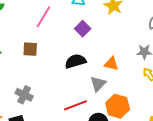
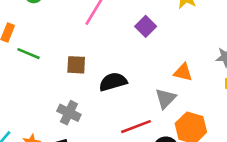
brown square: (30, 49) -> (76, 65), moved
black semicircle: (75, 61) -> (113, 82), moved

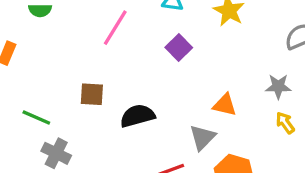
green line: (29, 54) -> (36, 117), moved
gray cross: (69, 113) -> (56, 153), moved

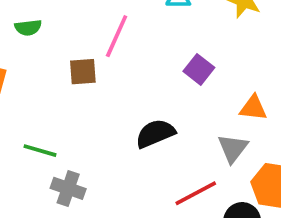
purple square: (179, 47) -> (199, 69), moved
brown square: (92, 94) -> (83, 72), moved

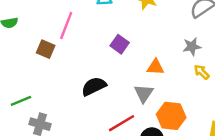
brown square: (83, 72) -> (46, 49), turned 30
green line: (40, 151) -> (21, 101), turned -36

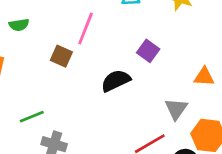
orange triangle: (155, 67) -> (204, 77), moved
black semicircle: (94, 86) -> (116, 81), moved

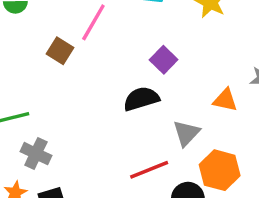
black semicircle: (116, 81) -> (141, 99), moved

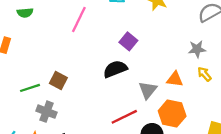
brown square: (60, 51) -> (58, 80), moved
orange triangle: (225, 100) -> (175, 79), moved

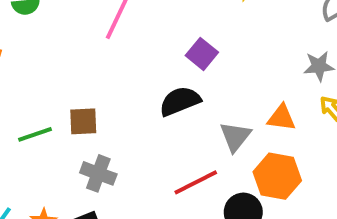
brown square: (58, 80) -> (83, 121), turned -30
gray cross: (47, 112) -> (98, 173), moved

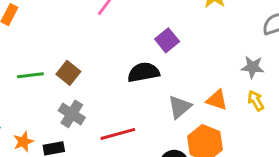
brown square: (83, 121) -> (68, 73), turned 30
red line: (196, 182) -> (118, 134), moved

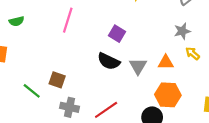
black semicircle: (144, 72) -> (109, 61), turned -125
green line: (30, 75) -> (32, 91), turned 66
gray triangle: (180, 107) -> (138, 66), moved

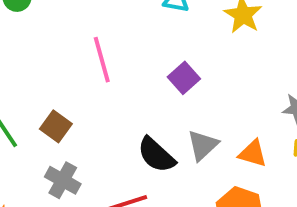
pink line: (68, 20) -> (102, 60), moved, turned -50
black semicircle: (109, 61) -> (156, 155), moved

